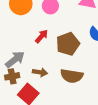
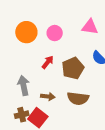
gray arrow: (15, 59) -> (24, 85), turned -60
brown cross: (12, 76) -> (22, 115), moved

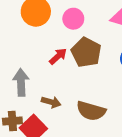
brown pentagon: (73, 68) -> (86, 52), moved, turned -30

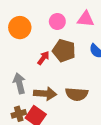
pink circle: (73, 19) -> (57, 21), moved
brown arrow: (51, 102) -> (45, 94), size x1.5

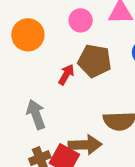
brown arrow: (45, 94) -> (85, 145), moved

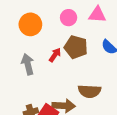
gray arrow: (36, 114) -> (28, 64), moved

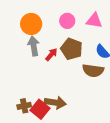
gray arrow: (28, 64) -> (34, 46), moved
brown semicircle: (89, 91) -> (93, 71), moved

